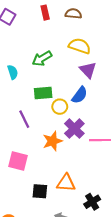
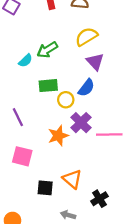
yellow semicircle: (80, 46) -> (86, 37), turned -50
cyan semicircle: (13, 72) -> (26, 61), moved, turned 64
purple line: (24, 119) -> (18, 117), moved
orange triangle: (66, 183) -> (72, 179), turned 36

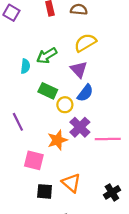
cyan semicircle: (26, 61) -> (25, 66), turned -40
purple triangle: (95, 62) -> (79, 69), moved
green rectangle: (48, 86) -> (48, 91), turned 30
pink square: (22, 156) -> (34, 160), moved
black cross: (99, 199) -> (112, 192), moved

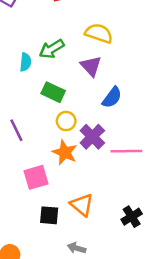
yellow semicircle: (85, 43) -> (99, 33), turned 50
blue semicircle: (85, 93) -> (112, 97), moved
yellow circle: (65, 105) -> (66, 121), moved
orange star: (57, 140) -> (65, 152), turned -30
pink square: (34, 160) -> (36, 177), turned -30

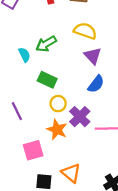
cyan semicircle: (26, 62) -> (24, 55), turned -32
purple triangle: (91, 66) -> (93, 56), moved

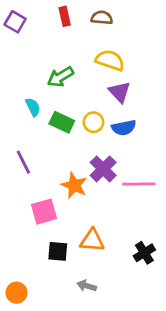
cyan semicircle: (24, 55) -> (33, 107), moved
blue semicircle: (96, 84) -> (124, 128), turned 42
yellow circle: (58, 104) -> (93, 122), moved
orange triangle: (71, 173) -> (92, 240), turned -36

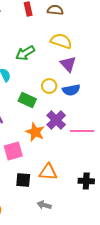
green rectangle: (62, 122) -> (27, 100), moved
black cross: (144, 253) -> (86, 181), turned 35

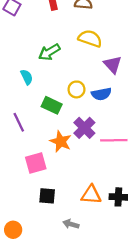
purple triangle: (68, 64) -> (113, 65), moved
orange triangle: (48, 172) -> (91, 195), moved

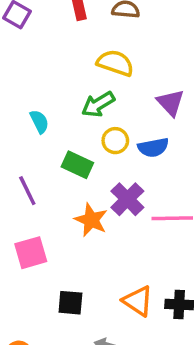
yellow semicircle: (90, 38) -> (115, 63), moved
green arrow: (49, 52) -> (98, 104), moved
pink square: (36, 163) -> (31, 253), moved
orange triangle: (91, 195) -> (138, 301), turned 30

